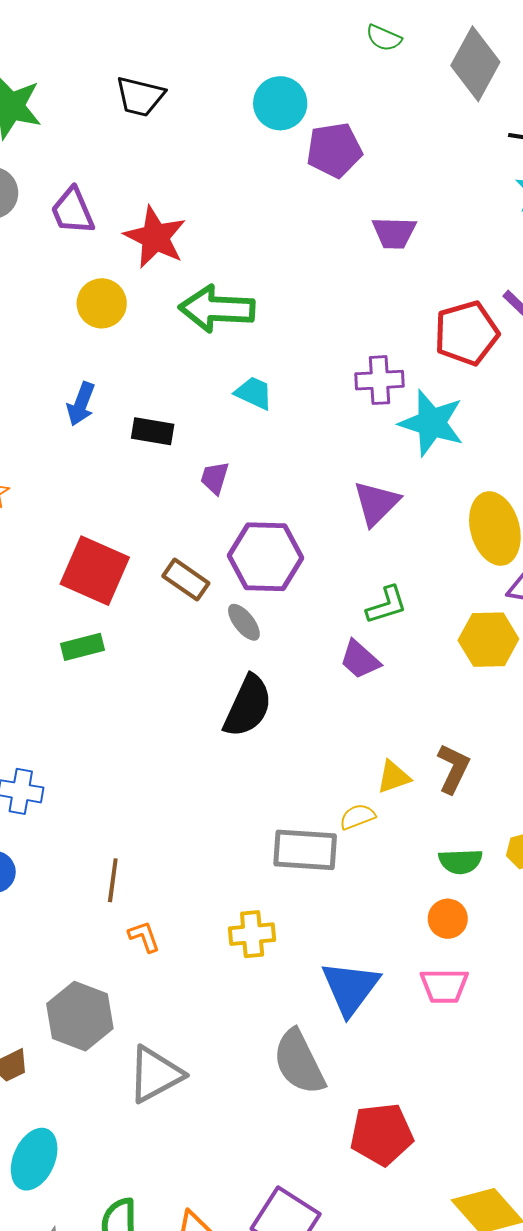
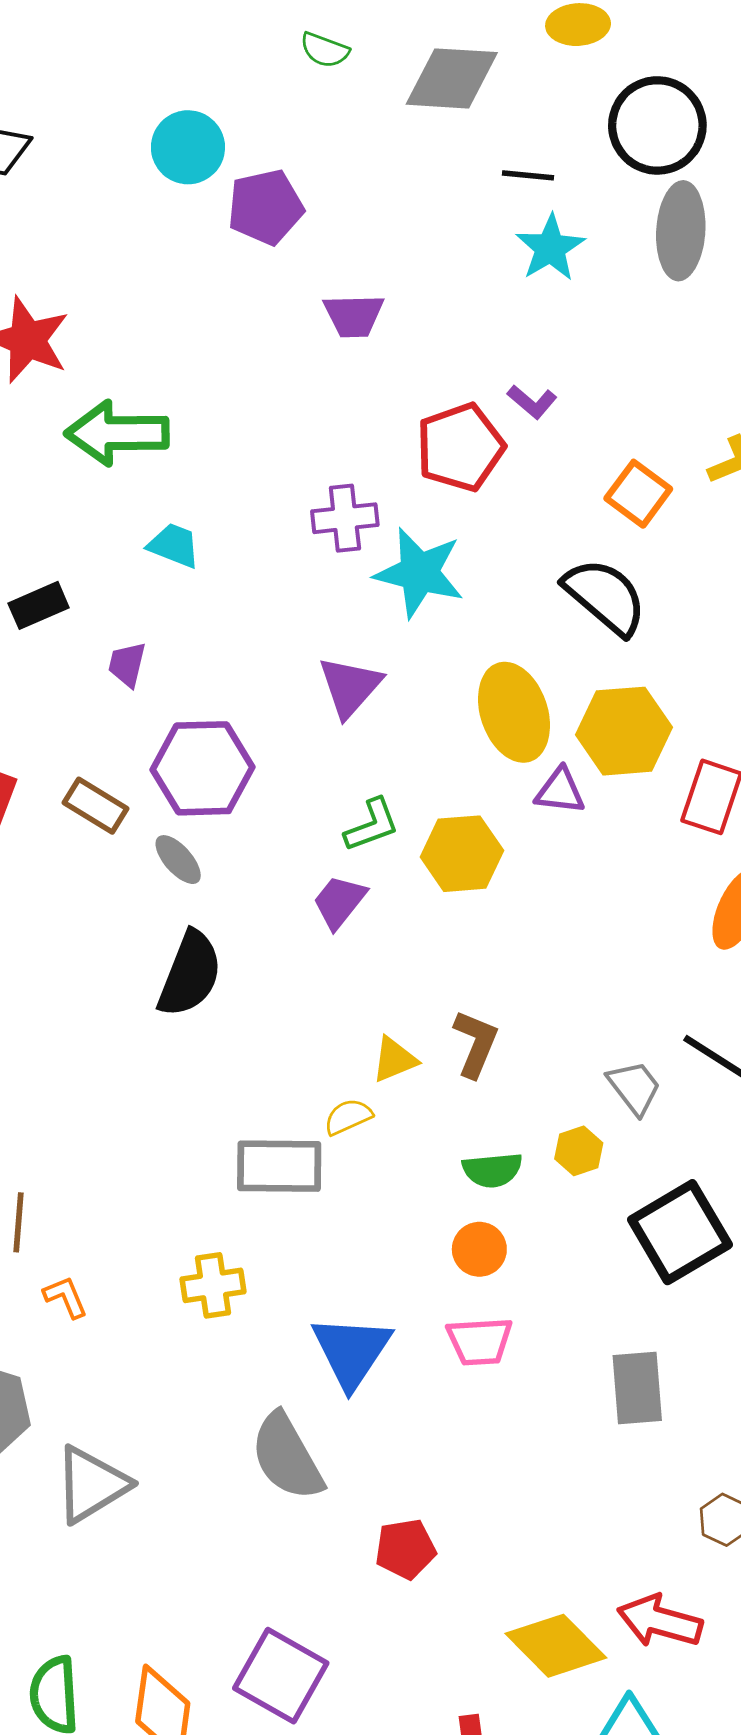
gray diamond: (475, 64) -> (452, 78), turned 68
black rectangle: (153, 431) -> (39, 605), turned -30
yellow hexagon: (488, 640) -> (462, 854), moved
purple trapezoid: (360, 660) -> (339, 902), turned 90
red pentagon: (382, 1134) -> (405, 1549), size x0.7

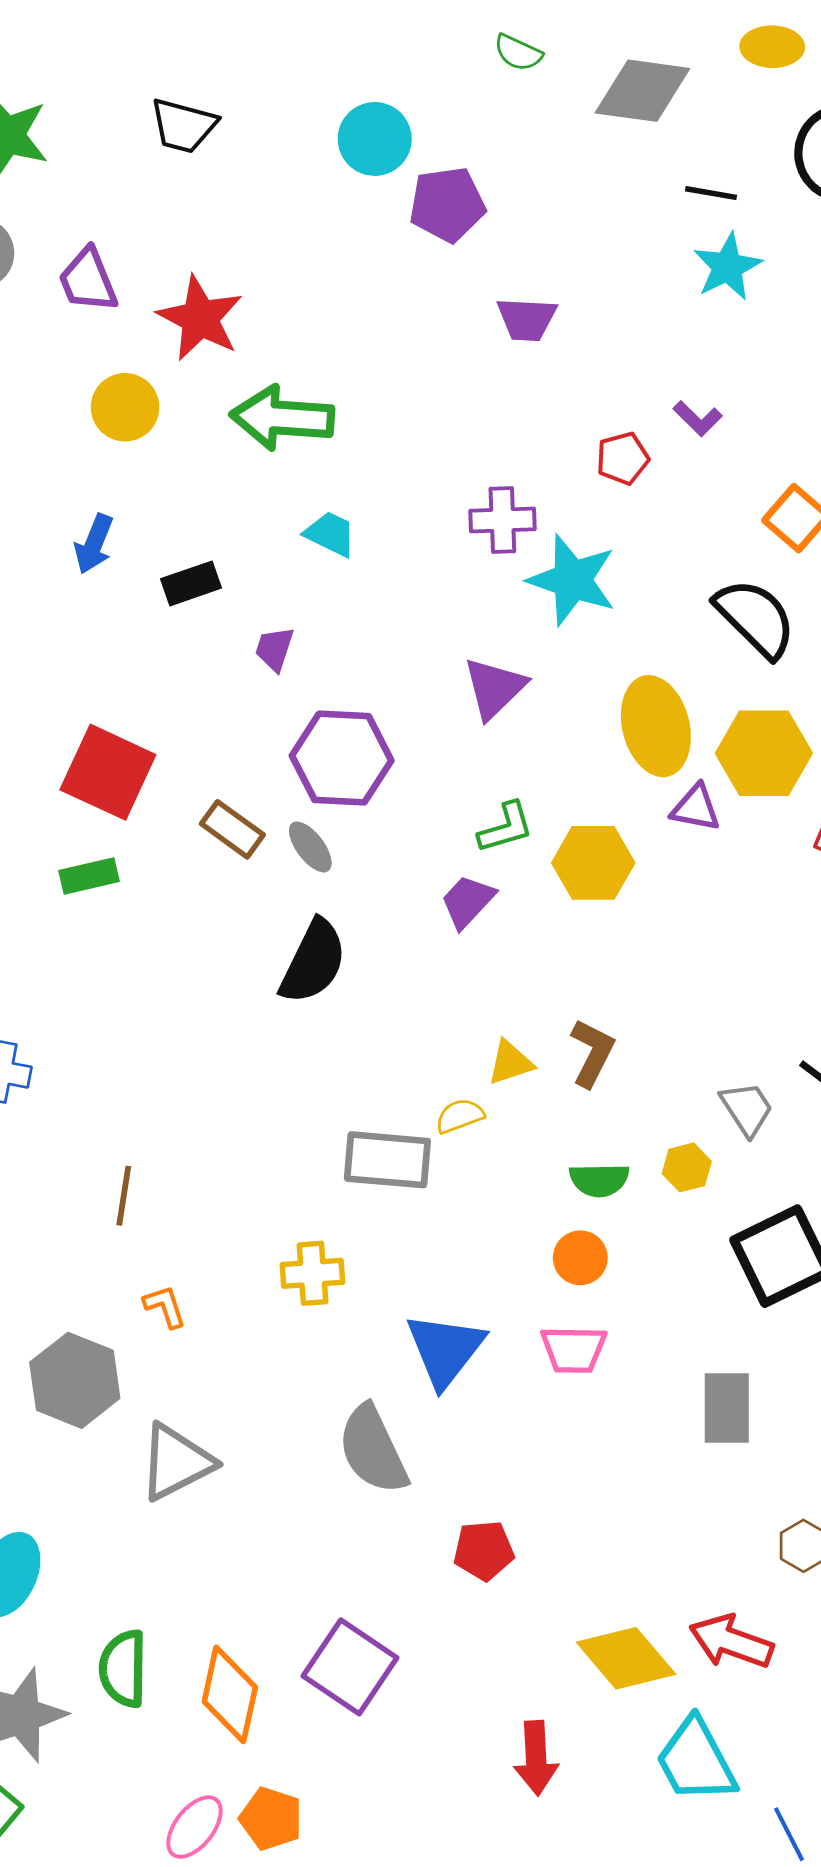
red pentagon: (460, 447) -> (623, 458), size x0.6
brown rectangle: (96, 806) -> (232, 829), moved
orange L-shape: (66, 1297) -> (165, 1306), moved

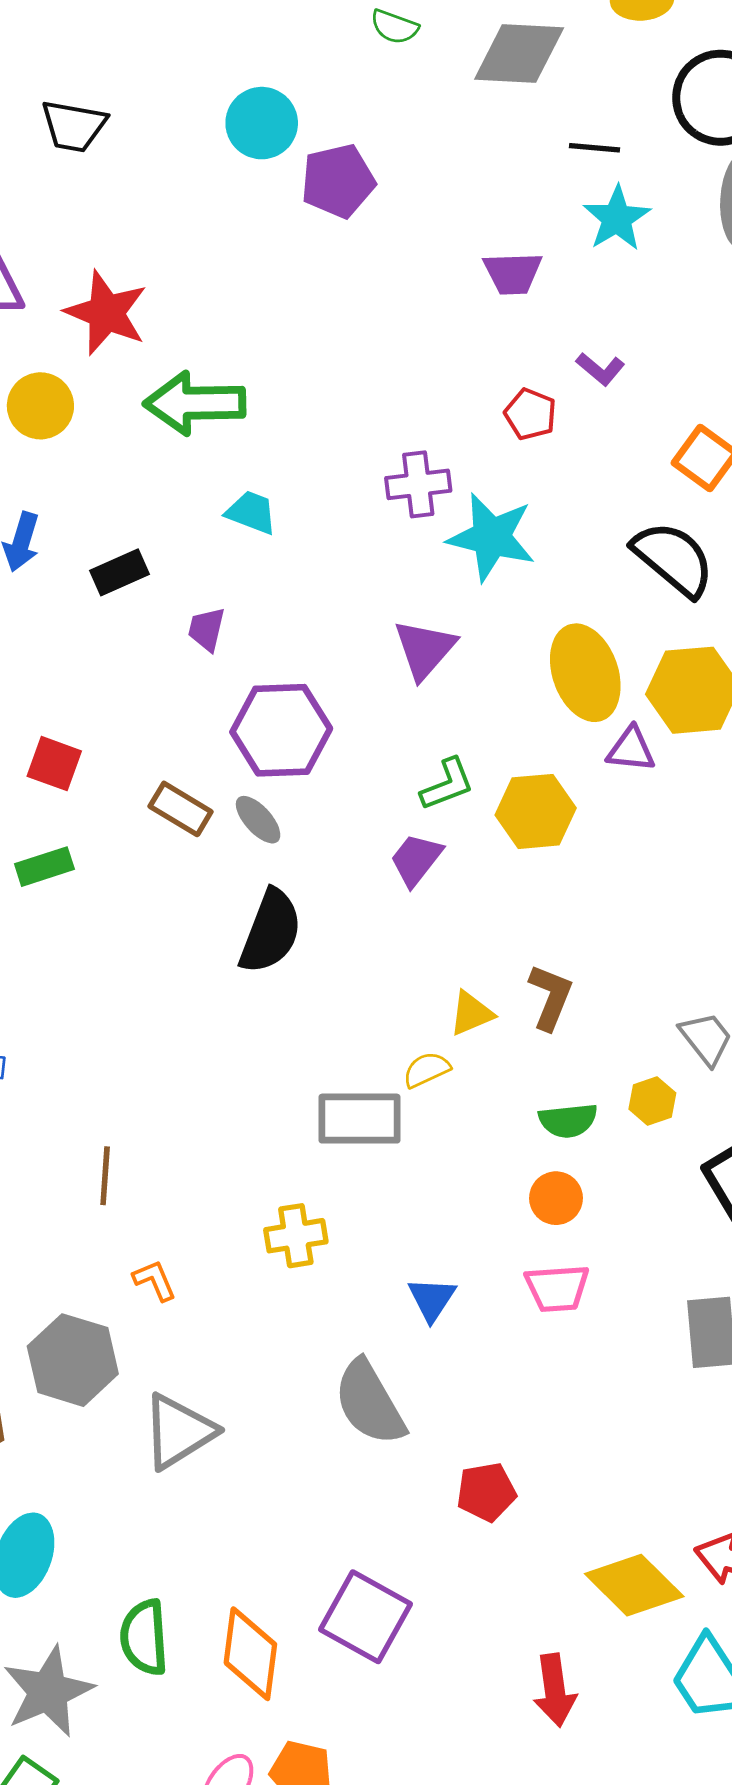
purple trapezoid: (527, 319) -> (513, 273), moved
red pentagon: (623, 458) -> (530, 414), turned -30
red square: (108, 772) -> (54, 764), size x0.6
blue triangle: (445, 1350) -> (432, 1299), size x0.6

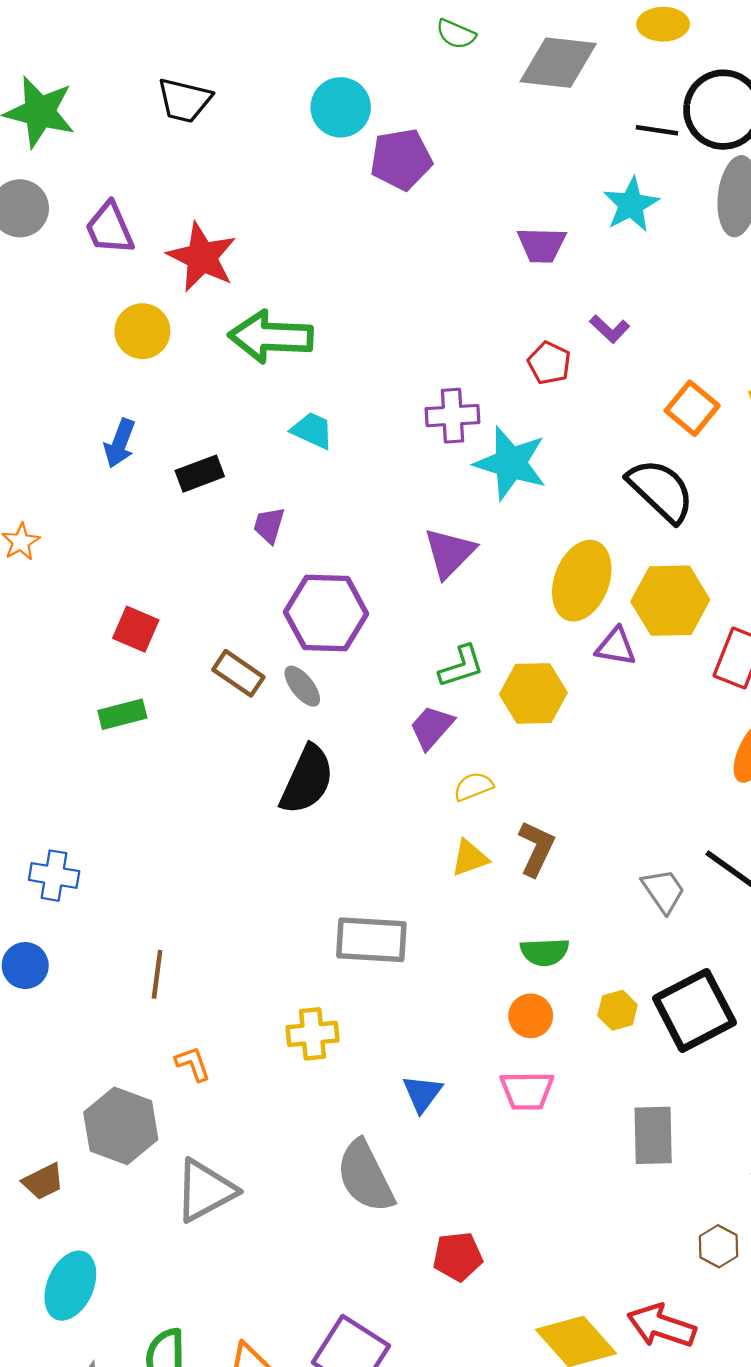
black line: (594, 148) -> (657, 130), moved
yellow ellipse: (585, 673) -> (582, 581), turned 36
yellow semicircle: (426, 1070) -> (473, 786), moved
yellow hexagon: (652, 1101) -> (618, 1010), moved

